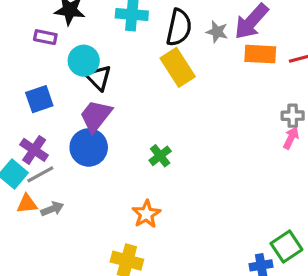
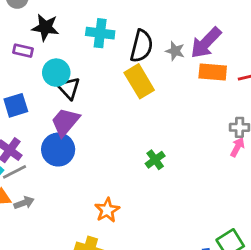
green cross: (160, 156) -> (155, 160), moved

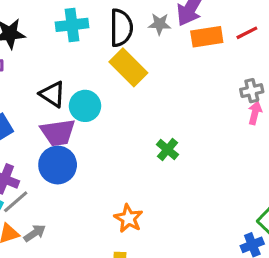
cyan circle: (56, 73) -> (85, 106), moved
purple trapezoid: (65, 122) -> (58, 132), turned -124

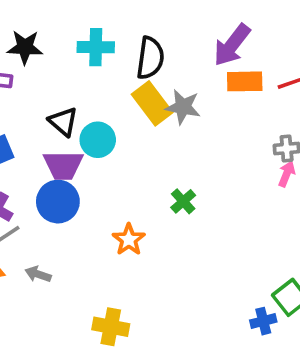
gray star: (160, 24) -> (183, 107), moved, size x1.4
orange star: (128, 218) -> (129, 240), moved
gray arrow: (35, 233) -> (38, 274), moved, turned -135

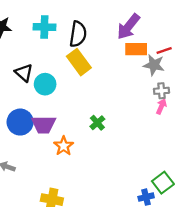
gray star: (183, 107) -> (154, 65), moved
purple trapezoid: (63, 165) -> (44, 124), moved

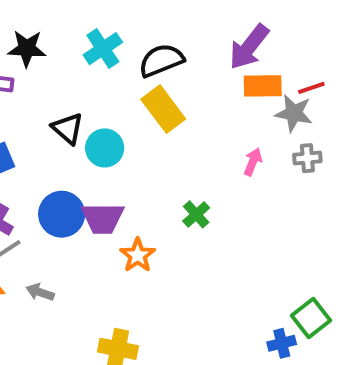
cyan cross: (44, 27) -> (103, 49), turned -35
black semicircle: (78, 34) -> (161, 60), turned -120
pink arrow: (161, 106) -> (253, 162), moved

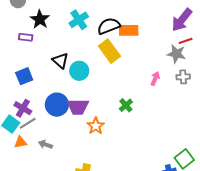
purple arrow: (249, 47) -> (182, 20), moved
black star: (27, 48) -> (40, 19), turned 30
orange rectangle: (263, 86) -> (129, 30), moved

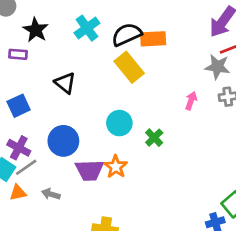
cyan circle: (79, 71) -> (119, 123), moved
purple trapezoid: (78, 107) -> (89, 170), moved

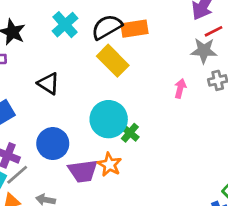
cyan circle: (119, 123) -> (109, 119), size x1.4
green cross: (154, 138) -> (130, 133), moved

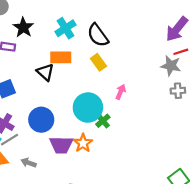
black semicircle: (107, 27) -> (98, 35), turned -105
orange rectangle: (135, 29) -> (61, 57), moved
yellow rectangle: (113, 61) -> (98, 62), size x0.7
pink arrow: (180, 88) -> (121, 92), moved

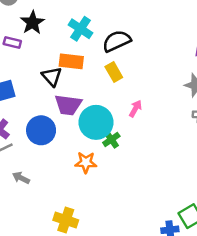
cyan cross: (66, 28) -> (81, 29), turned -30
black semicircle: (98, 35) -> (117, 41), turned 95
orange star: (83, 143) -> (86, 162), turned 30
purple trapezoid: (61, 145) -> (68, 105), moved

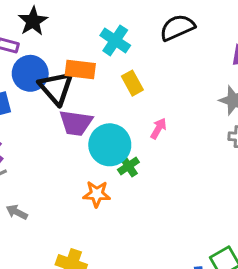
cyan cross: (81, 29) -> (115, 40), moved
black semicircle: (117, 41) -> (177, 28), moved
black triangle: (52, 76) -> (56, 88), size x1.4
blue circle: (41, 130) -> (30, 73), moved

